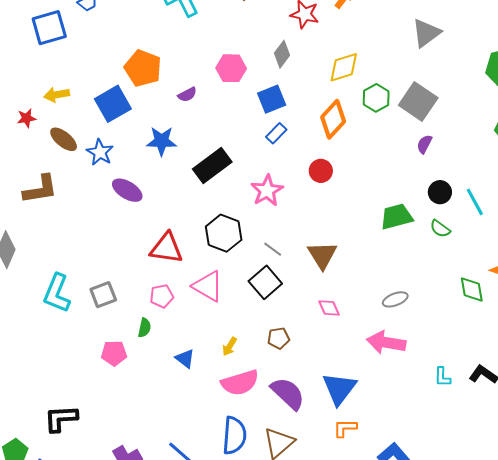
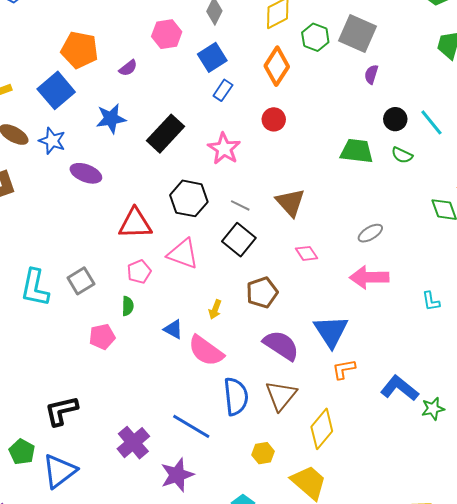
green trapezoid: (396, 217) -> (357, 151), turned 32
brown pentagon: (279, 338) -> (262, 292), size x1.4
pink semicircle: (240, 383) -> (206, 351), moved, turned 63

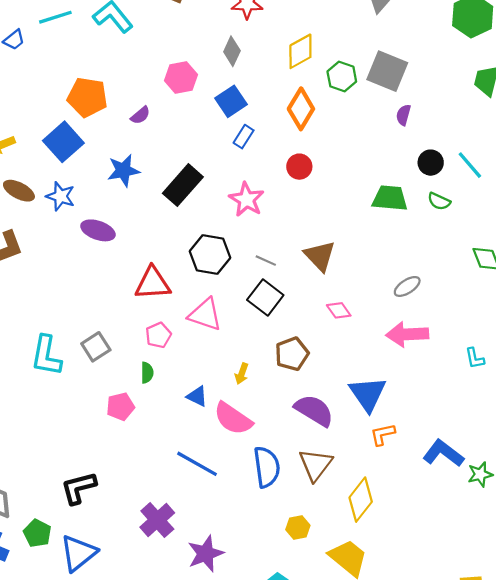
blue line: (191, 426) -> (197, 464), moved

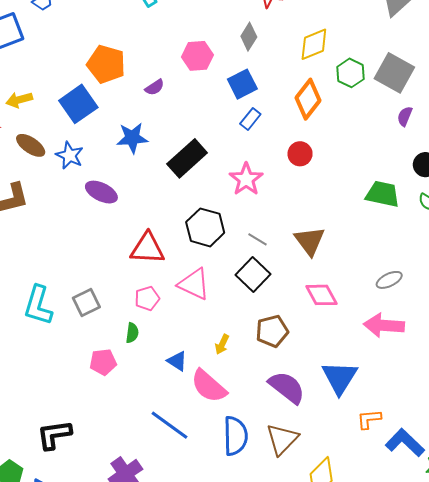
pink diamond: (339, 310) -> (321, 295), size x1.4
orange L-shape: (383, 434) -> (369, 419), moved

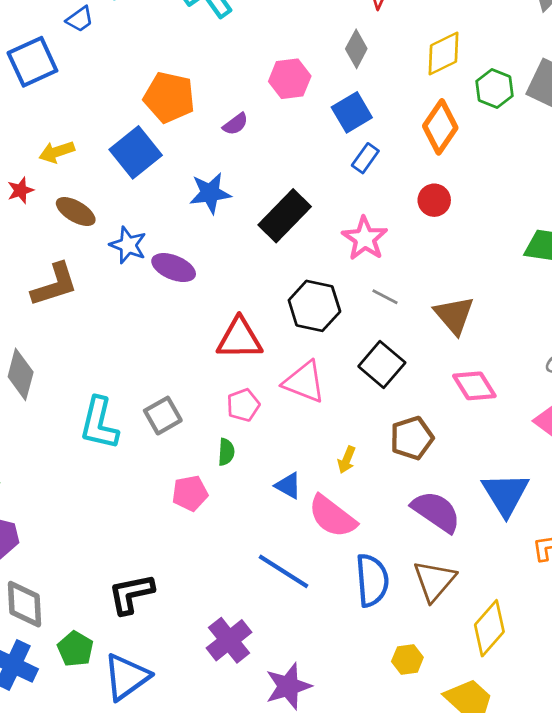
blue star: (70, 155) -> (128, 245), moved
gray line: (258, 239) -> (385, 297), moved

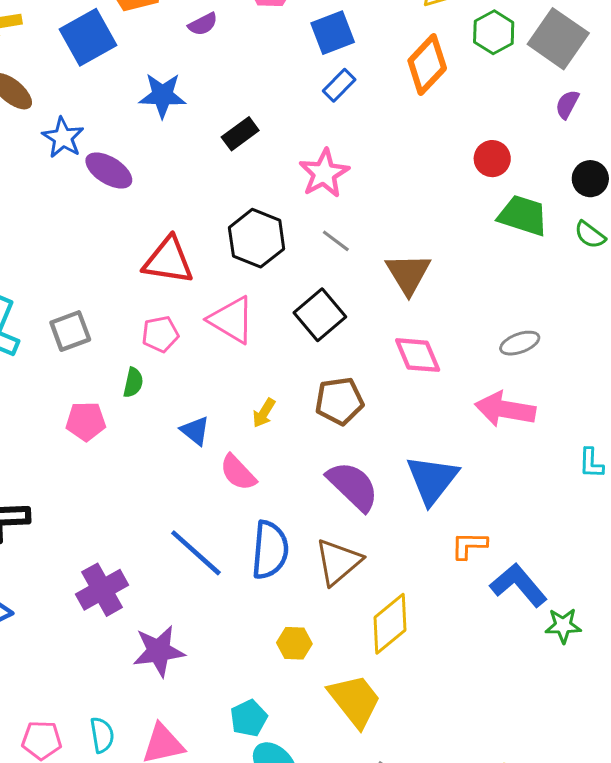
red circle: (434, 200) -> (492, 159), moved
black rectangle: (285, 216) -> (240, 134), size x0.6
pink semicircle: (332, 516) -> (238, 473), size x0.7
blue line: (284, 571) -> (196, 553), moved

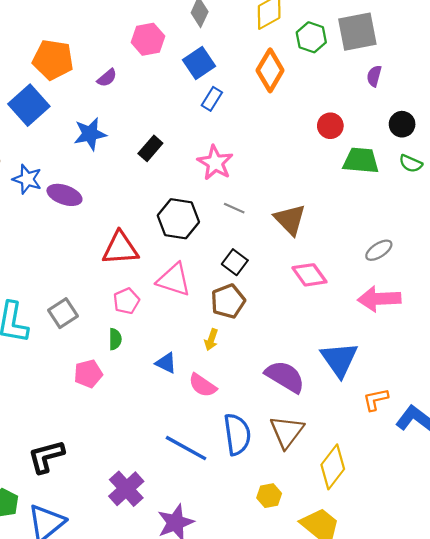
gray square: (558, 39) -> (357, 32), turned -33
black square: (320, 315) -> (235, 262), size x0.7
brown pentagon: (339, 401) -> (228, 301), moved

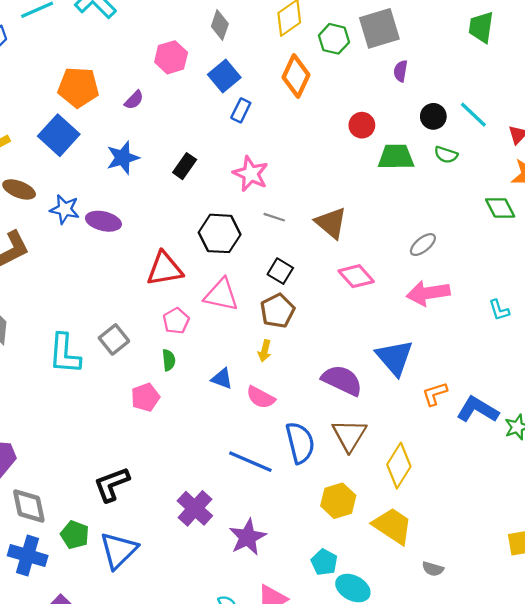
yellow hexagon: (269, 496) -> (338, 501), size x1.4

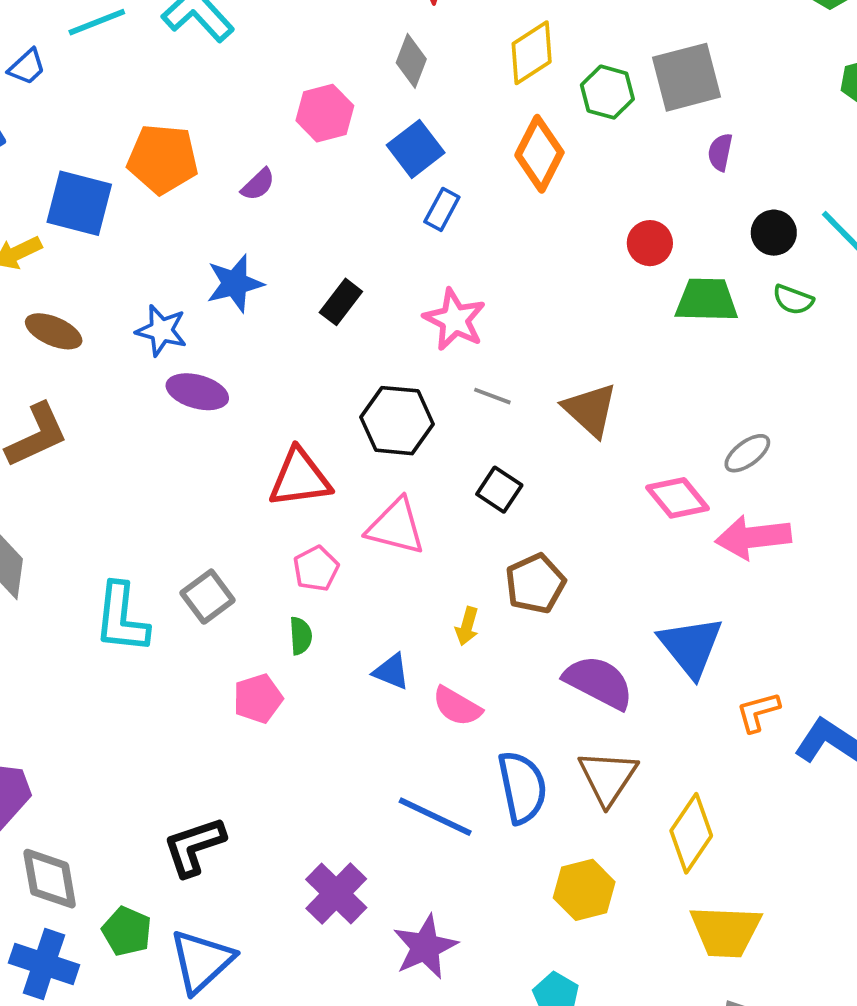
blue square: (59, 135) -> (79, 203), moved, turned -30
blue star: (65, 209) -> (161, 330), moved
pink diamond: (356, 276) -> (677, 498), moved
brown pentagon: (277, 311) -> (535, 584), moved
yellow trapezoid: (393, 526) -> (726, 931), moved, turned 147

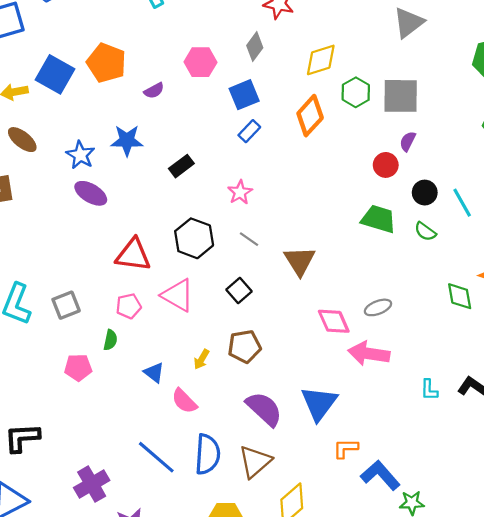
red circle: (650, 243) -> (386, 165), moved
pink star: (455, 320) -> (240, 192), size x0.7

